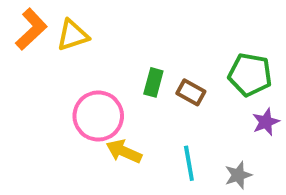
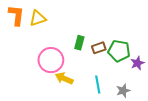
orange L-shape: (31, 29) -> (16, 15), turned -40
green pentagon: (250, 75) -> (119, 51), moved
brown rectangle: (191, 92) -> (99, 48), turned -48

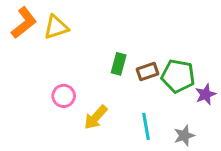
orange L-shape: (16, 15) -> (24, 23), turned 45
pink circle: (51, 60) -> (64, 96), moved, size x0.6
yellow arrow: (64, 78) -> (96, 117), turned -72

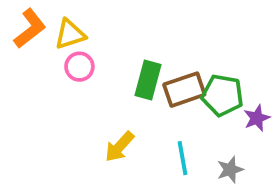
green rectangle: (119, 64) -> (148, 80), size x1.4
brown rectangle: (148, 72) -> (184, 90), size x1.5
pink circle: (64, 96) -> (79, 67), moved

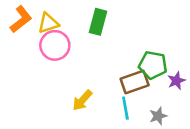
pink circle: (79, 67) -> (55, 45), size x1.5
green rectangle: (148, 80) -> (98, 22), moved
brown rectangle: (184, 90) -> (135, 82), moved

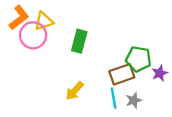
green rectangle: (98, 22) -> (79, 41), moved
pink circle: (55, 45) -> (33, 35), moved
gray star: (158, 116) -> (134, 100), moved

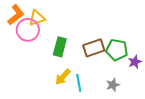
green rectangle: (79, 41) -> (60, 47), moved
brown rectangle: (122, 74) -> (94, 48), moved
cyan line: (114, 98) -> (79, 83), moved

